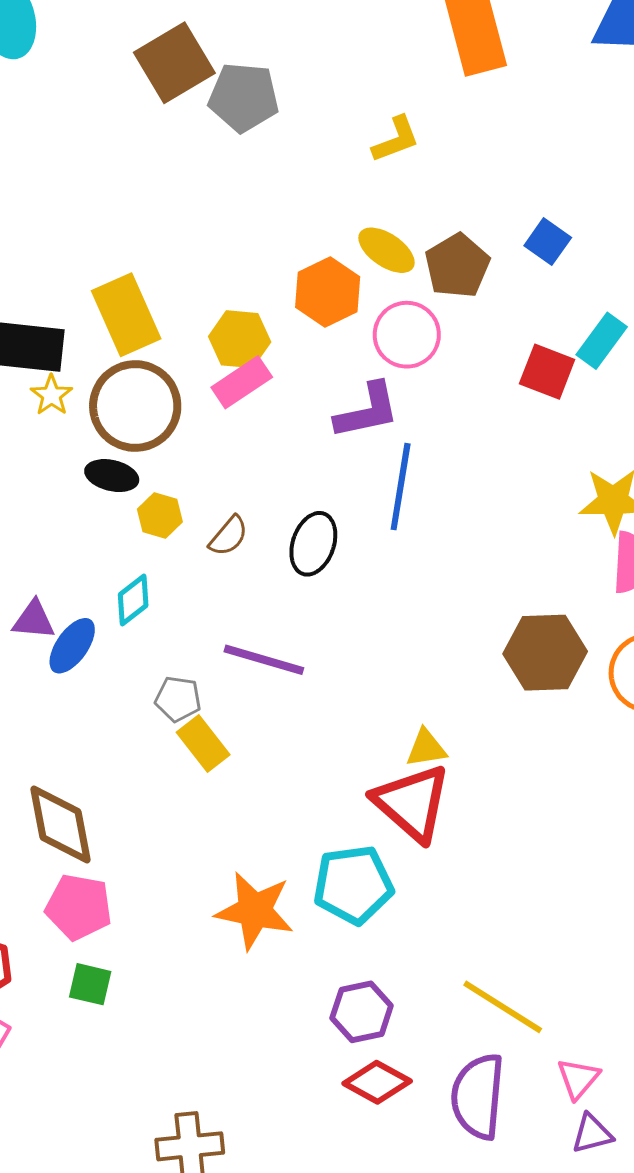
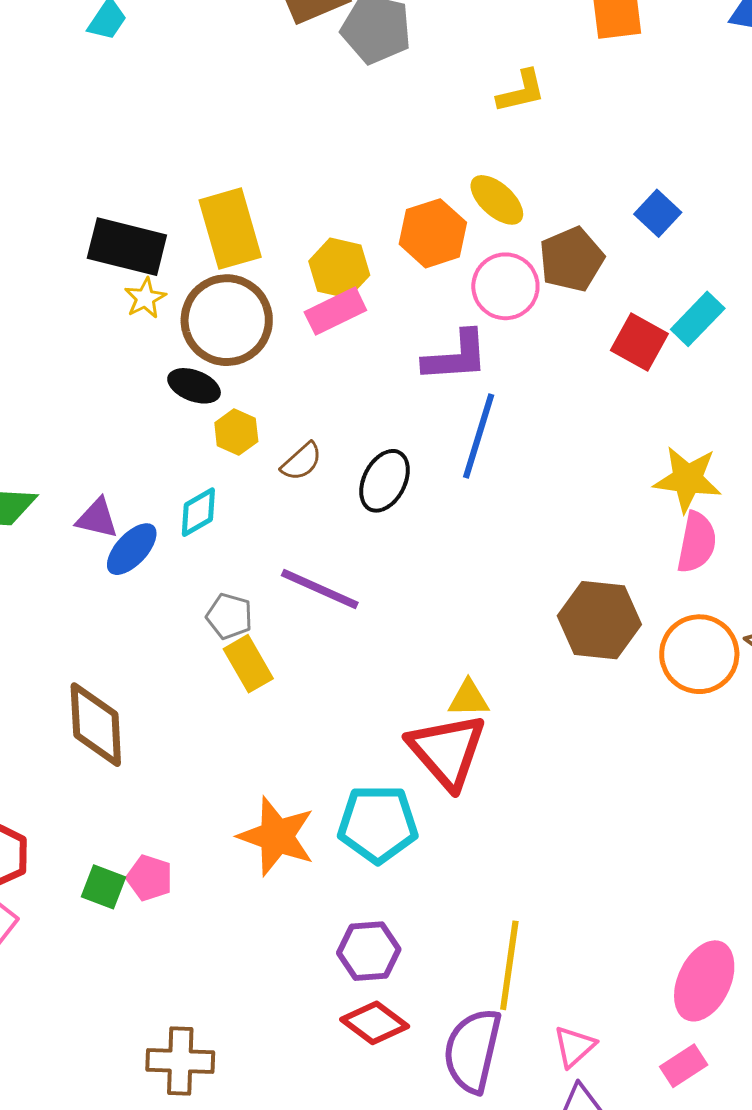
brown pentagon: (457, 266) -> (571, 259), moved
pink pentagon: (79, 907) -> (150, 878), moved, size x0.7
yellow line: (503, 1007) -> (509, 965), turned 58

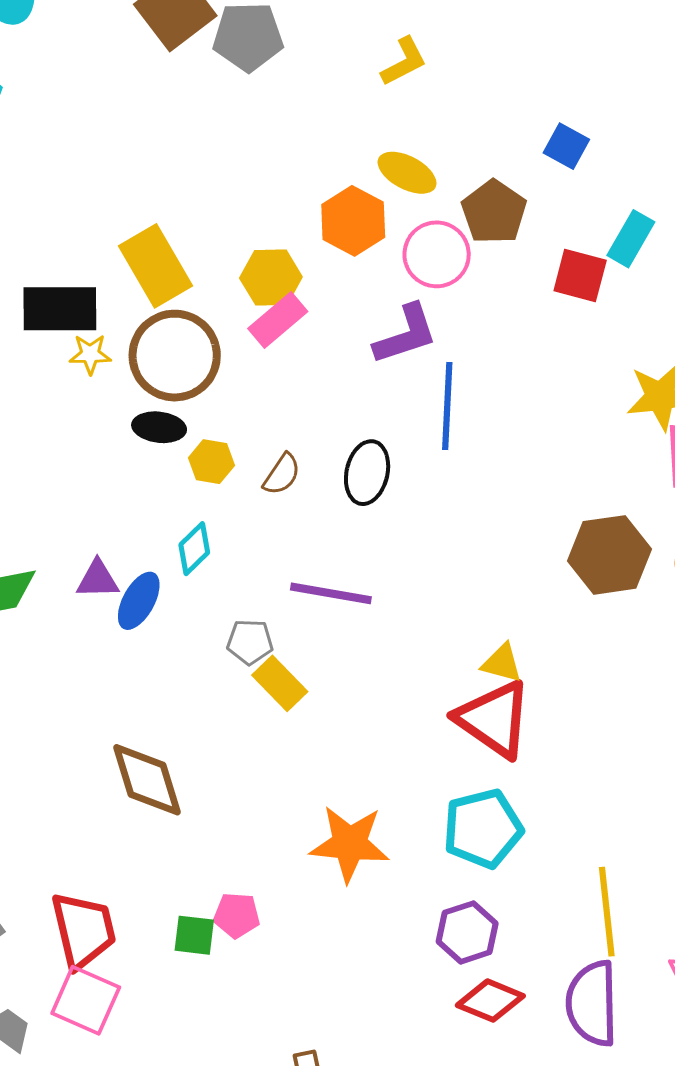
yellow star: (145, 298) -> (90, 354), turned -30
yellow triangle: (468, 699) -> (502, 663), turned 30
cyan pentagon: (378, 824) -> (483, 829), moved

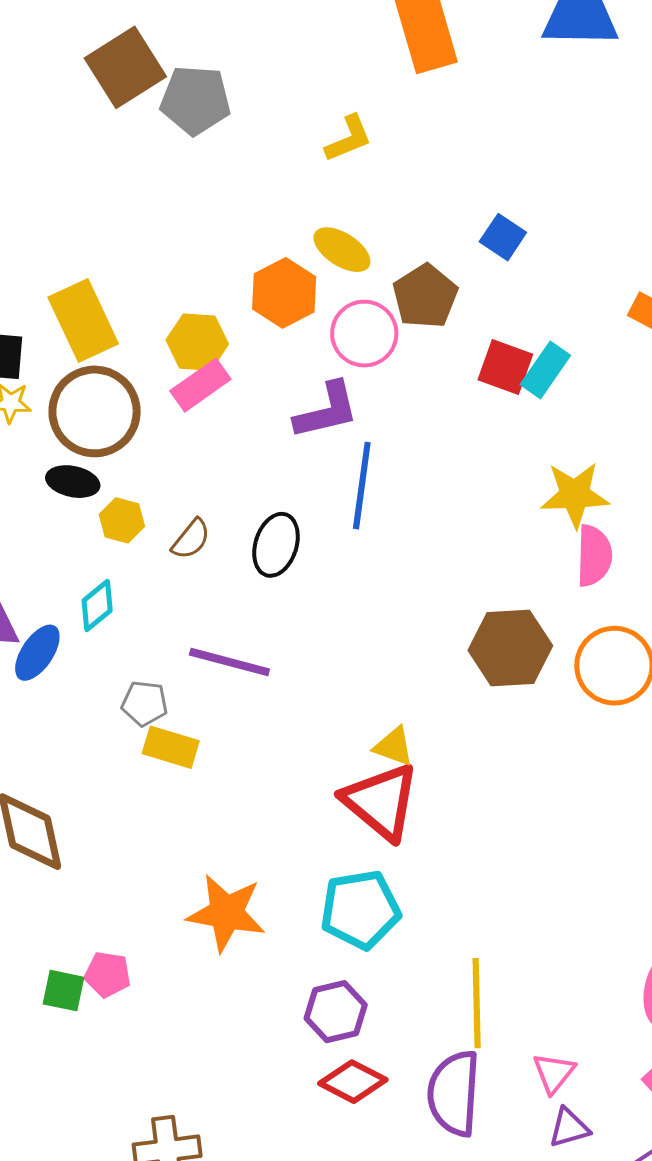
cyan rectangle: (631, 239) -> (545, 370), moved
yellow rectangle: (280, 683) -> (171, 747), turned -34

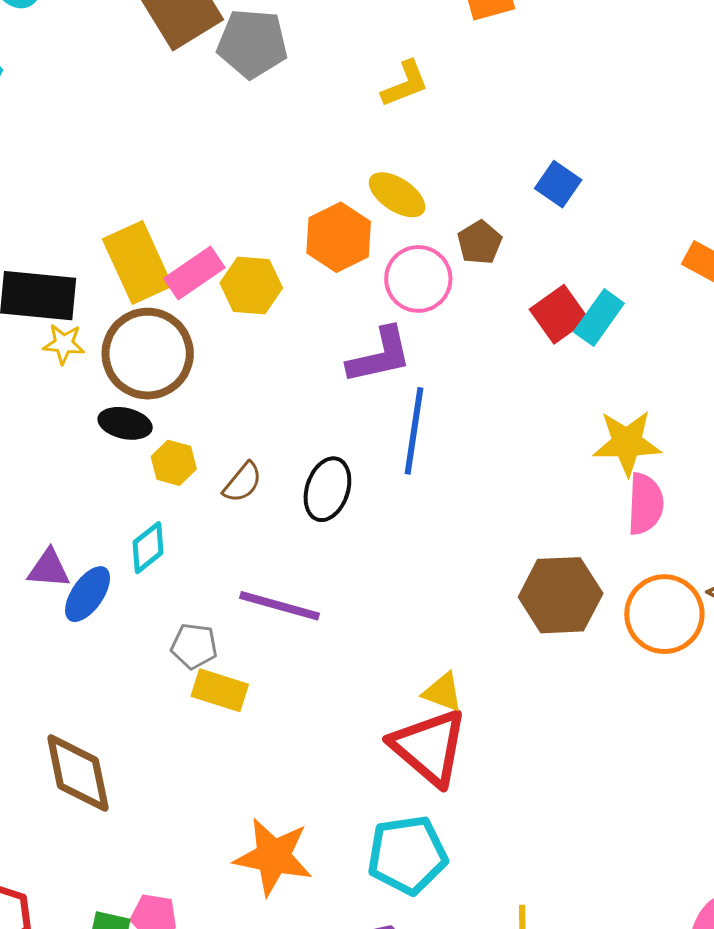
brown pentagon: (425, 296) -> (480, 242), size x0.7
red square: (505, 367) -> (559, 314), turned 34
pink rectangle: (200, 385) -> (194, 273), moved

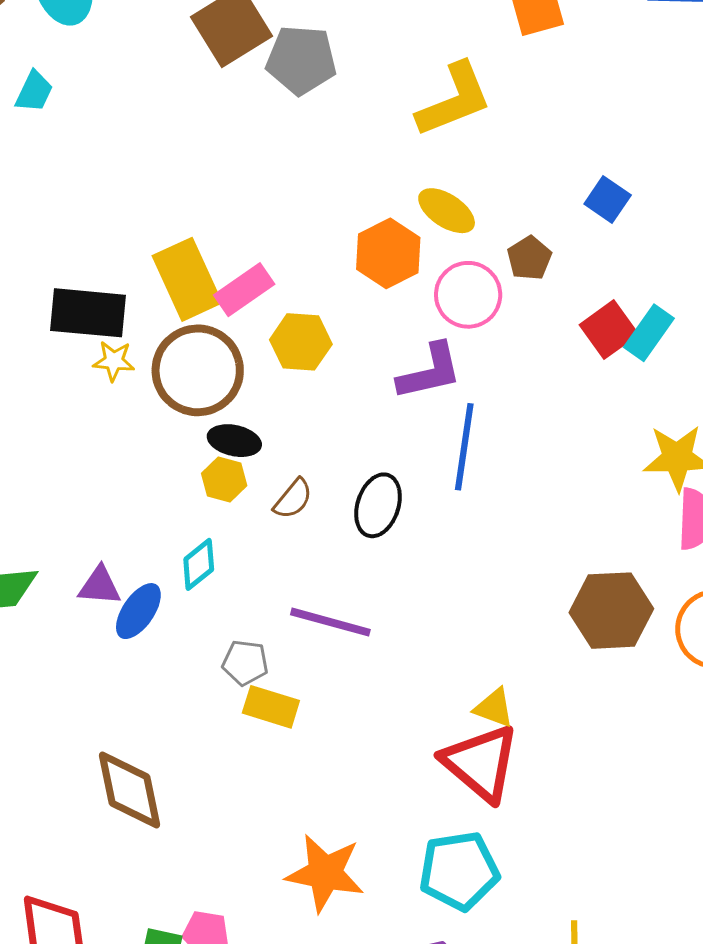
yellow L-shape: (405, 84) -> (454, 100), size x1.6
yellow hexagon: (251, 285) -> (301, 342), moved
black ellipse: (125, 423) -> (234, 441), moved

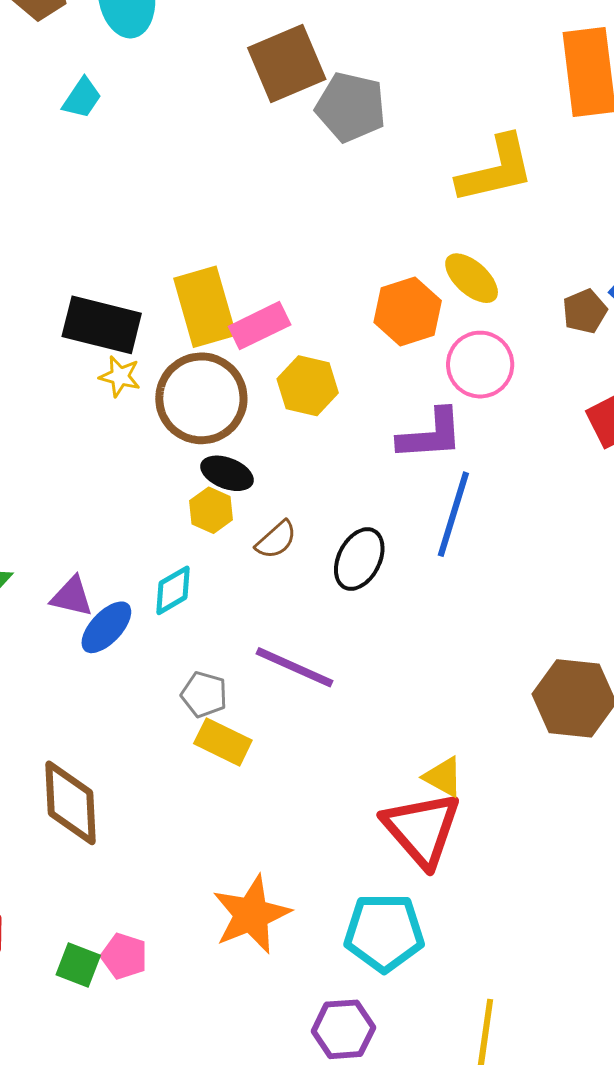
brown pentagon: (529, 258) -> (585, 311), moved
orange star: (325, 873) -> (251, 915), turned 30

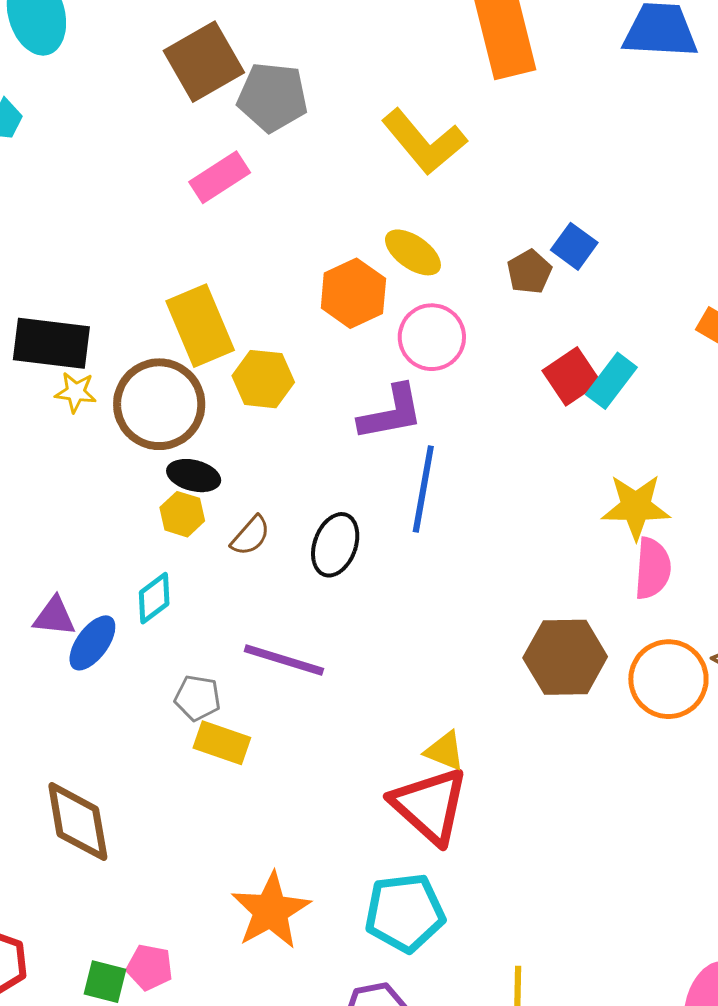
yellow L-shape: (496, 170) -> (424, 142), turned 70
yellow rectangle: (205, 307) -> (200, 326), moved
pink rectangle: (260, 326) -> (220, 177), moved

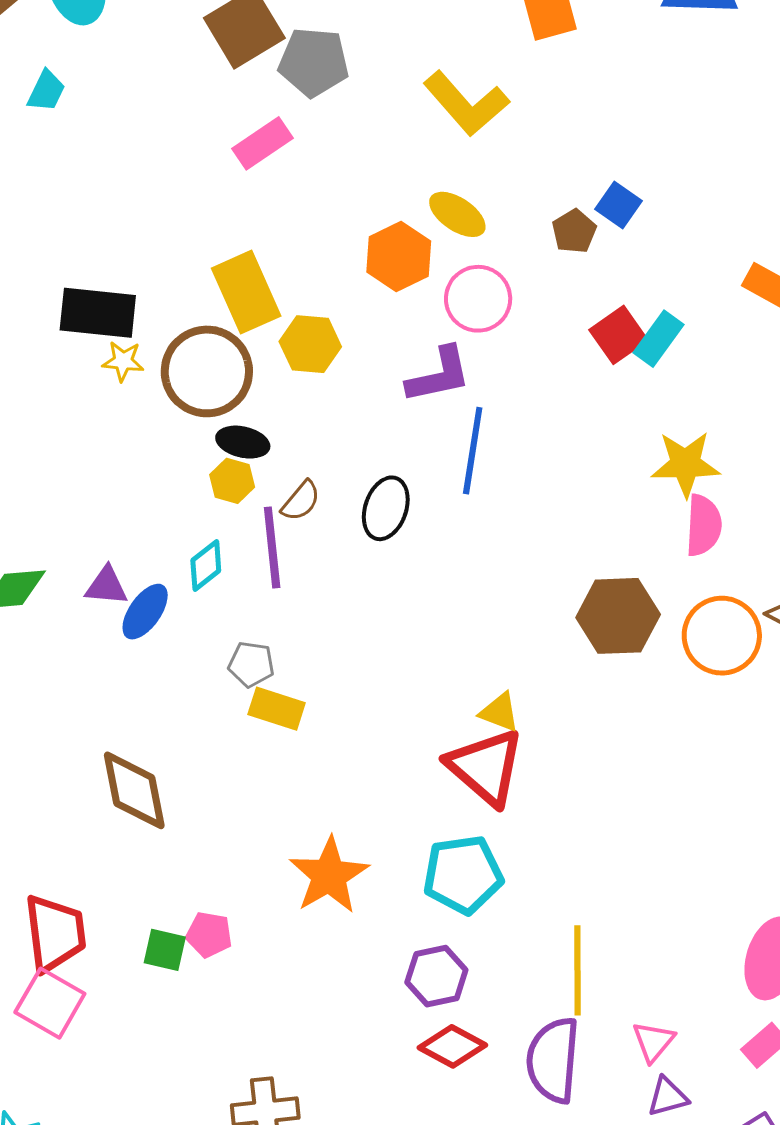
purple line: (284, 660) -> (272, 548), moved, turned 68

